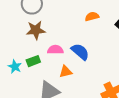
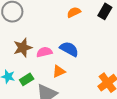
brown star: (36, 30) -> (23, 48), moved
green rectangle: (33, 61) -> (27, 79), moved

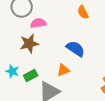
orange semicircle: (74, 12) -> (83, 12), turned -96
pink semicircle: (44, 52) -> (38, 23), moved

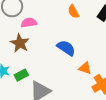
brown star: (29, 44) -> (20, 43), turned -30
orange triangle: (63, 70) -> (85, 68), moved, turned 40

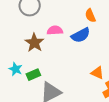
pink semicircle: (29, 23) -> (55, 30), moved
blue semicircle: (66, 48) -> (81, 35), moved, turned 114

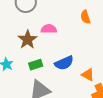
blue semicircle: (81, 35) -> (64, 63), moved
green rectangle: (33, 75) -> (36, 65), moved

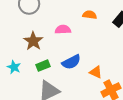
orange semicircle: (85, 17) -> (90, 15), turned 120
pink semicircle: (49, 29) -> (63, 30), moved

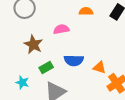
blue semicircle: (71, 62) -> (74, 60), turned 36
cyan star: (14, 67) -> (22, 82), moved

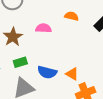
blue semicircle: (74, 60) -> (47, 72), moved

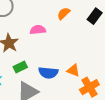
orange semicircle: (71, 16) -> (64, 13), turned -48

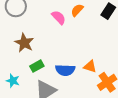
pink semicircle: (38, 30) -> (59, 17), moved, turned 56

